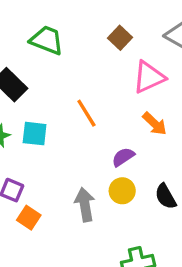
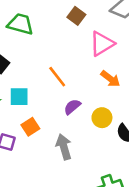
purple semicircle: (123, 157) -> (72, 107), moved
yellow circle: (122, 191) -> (102, 118), moved
orange square: (29, 218) -> (30, 127), moved, turned 30

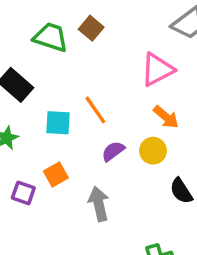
brown square: (76, 16) -> (91, 28), moved
cyan square: (19, 97) -> (58, 123), moved
yellow circle: (102, 118) -> (153, 151), moved

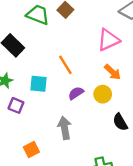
cyan square: (58, 123) -> (39, 84), moved
orange square: (56, 175) -> (31, 149), moved
purple square: (23, 193) -> (16, 105), moved

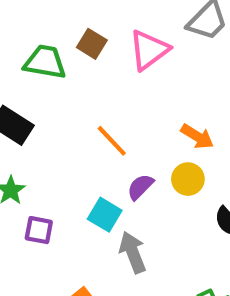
pink triangle: (108, 40) -> (149, 50), moved
cyan square: (39, 84) -> (105, 215), moved, turned 36

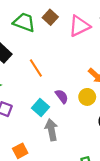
orange line: (112, 141) -> (36, 68), moved
purple semicircle: (140, 187) -> (62, 96), turned 88

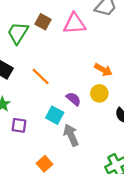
green trapezoid: (24, 22) -> (18, 33), turned -65
pink triangle: (79, 26) -> (74, 24), turned 35

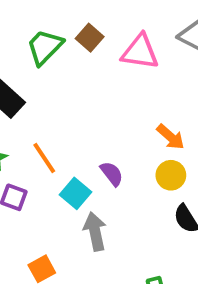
orange line: (41, 76) -> (44, 158), moved
yellow circle: (99, 93) -> (171, 175), moved

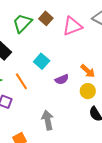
pink triangle: (140, 52) -> (72, 26), turned -30
purple semicircle: (112, 174) -> (62, 79), moved, turned 104
cyan square: (75, 193) -> (42, 61), moved

